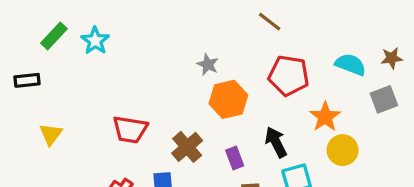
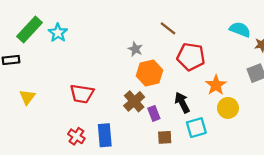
brown line: (270, 22) -> (168, 28), moved
green rectangle: (54, 36) -> (30, 29), size x1.4
cyan semicircle: (351, 64) -> (240, 29), moved
brown cross: (187, 147) -> (134, 101), moved

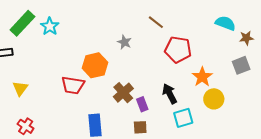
orange hexagon: (149, 73) -> (95, 65), moved
red cross: (76, 136) -> (26, 126), moved
brown square: (165, 137) -> (140, 127), moved

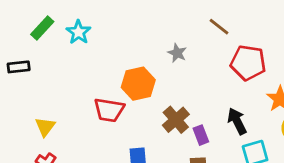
green rectangle: (22, 23) -> (42, 28), size x0.7
yellow triangle: (20, 88) -> (45, 127), moved

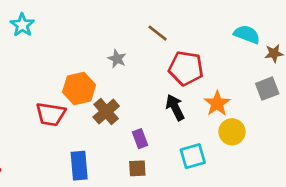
cyan star: (78, 32) -> (22, 25), moved
brown cross: (176, 120) -> (106, 112), moved
black arrow: (237, 121) -> (175, 107), moved

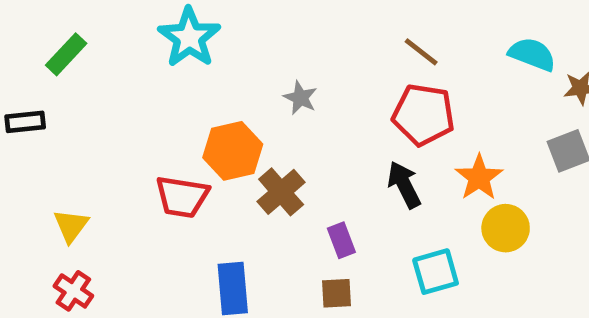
cyan star: (22, 25) -> (189, 37), moved, size x1.4
brown line: (158, 33) -> (421, 52), moved

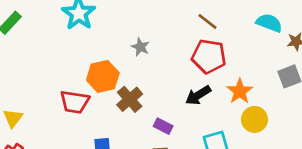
black arrow: (404, 185) -> (198, 95), turned -95
purple rectangle: (341, 240) -> (163, 126), turned -42

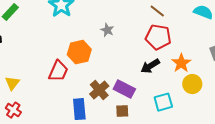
brown cross: (130, 99) -> (99, 90), moved
red trapezoid: (75, 102) -> (58, 71), turned -75
purple rectangle: (163, 126) -> (124, 89), size x1.5

